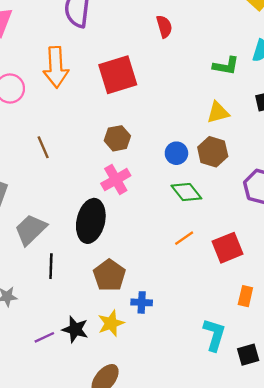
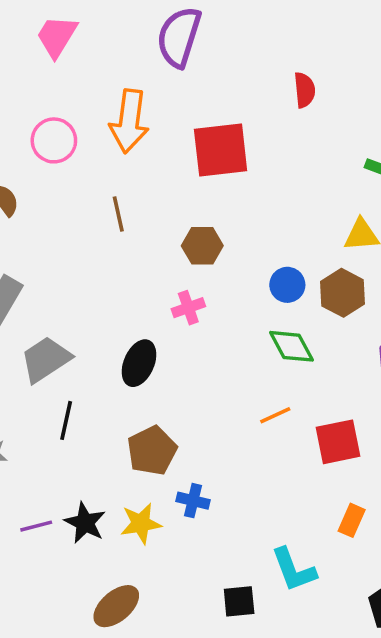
brown line: (43, 147) -> (118, 214), moved
pink cross: (116, 180) -> (188, 308), size x0.7
black ellipse: (91, 221) -> (139, 363), size x0.7
cyan L-shape: (214, 335) -> (294, 570), turned 132
black square: (248, 355) -> (239, 601), moved

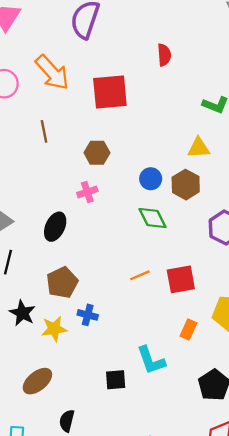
orange arrow: (129, 121) -> (52, 72), turned -51
orange line: (275, 415) -> (140, 275), moved
black star: (85, 523) -> (22, 313), moved

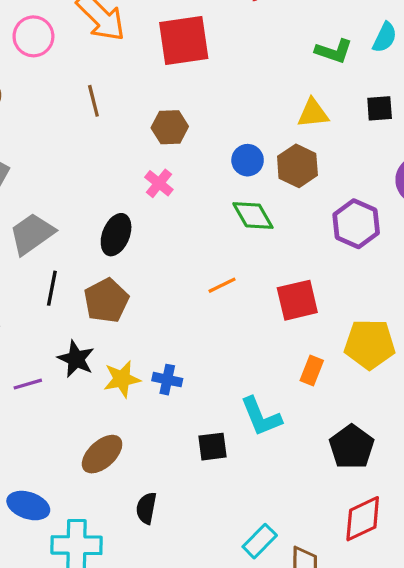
pink cross: (87, 192) -> (159, 183), turned -30
orange line: (140, 275) -> (222, 285), moved
brown pentagon: (62, 282) -> (106, 301), moved
blue cross: (88, 315) -> (167, 380), moved

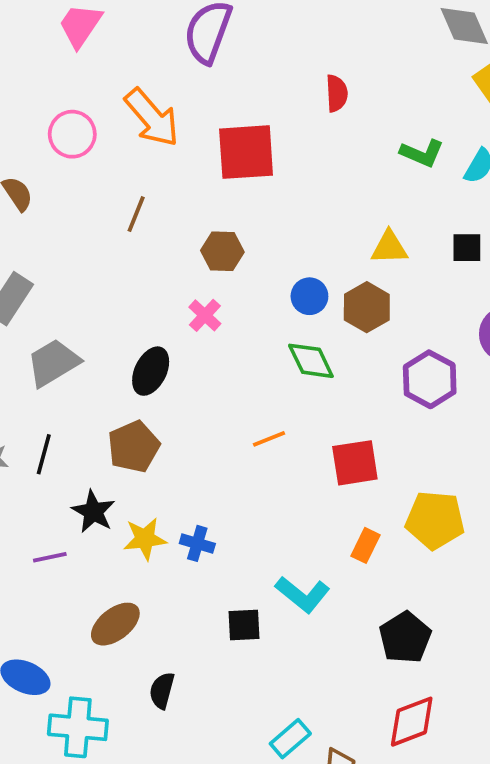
green L-shape: (334, 51) -> (422, 153), moved
brown line: (93, 101) -> (136, 214), turned 32
black line: (52, 288) -> (44, 454), moved
purple line: (28, 384) -> (50, 557), moved
cyan L-shape: (261, 417) -> (303, 594), turned -33

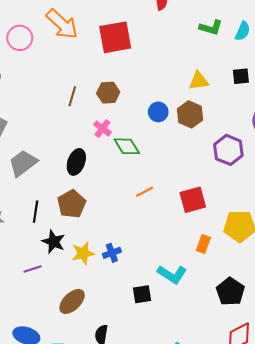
brown line: (136, 214) -> (72, 96), moved
green diamond: (311, 361) -> (127, 146), moved
black line: (44, 454) -> (36, 212), moved
blue cross: (197, 543) -> (112, 253), turned -30

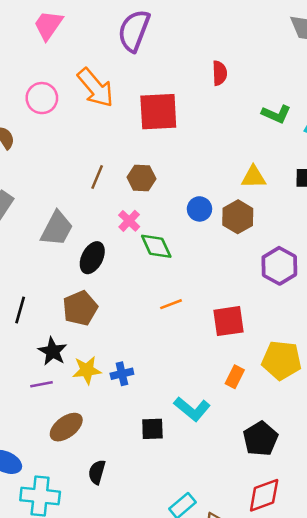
gray trapezoid: (23, 163) -> (57, 229), moved, turned 148
black line: (36, 212) -> (20, 310), moved
purple line: (33, 269) -> (42, 384), moved

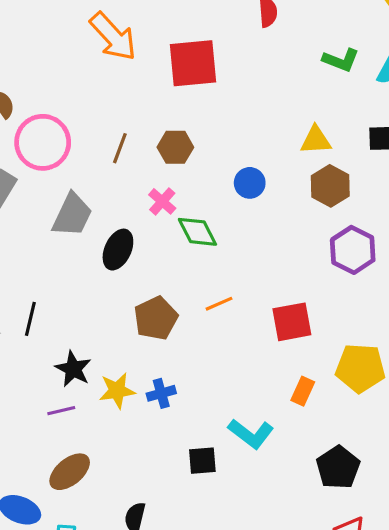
pink circle: (42, 98) -> (43, 142), moved, size x1.4
brown hexagon: (238, 217) -> (330, 186), moved
brown pentagon: (80, 308) -> (156, 318), moved
brown ellipse: (66, 427) -> (70, 472), moved

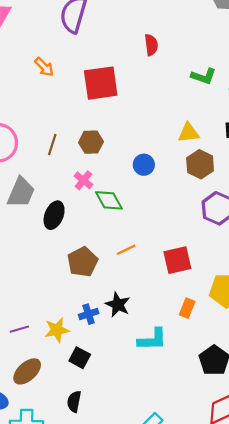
orange arrow: (113, 36) -> (44, 67), size x0.6
black star: (73, 369) -> (118, 305), moved
yellow star: (117, 391) -> (57, 330), moved
cyan L-shape: (251, 434) -> (152, 339), turned -36
black square: (202, 461) -> (80, 358), moved, turned 35

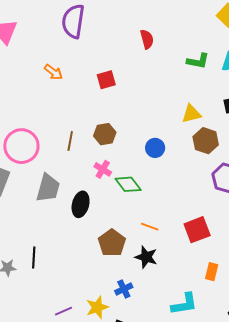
red square: (101, 83) -> (106, 80), size x0.6
orange line: (126, 250) -> (150, 227), turned 54
black star: (118, 305) -> (146, 257), moved

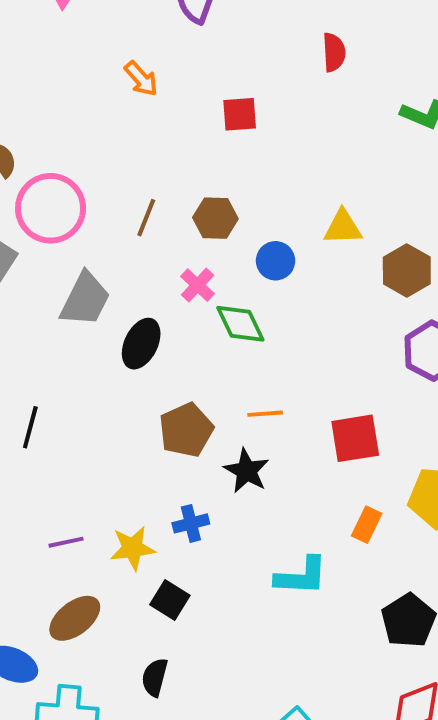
yellow triangle: (191, 114) -> (343, 227), moved
blue circle: (155, 148) -> (276, 261), moved
orange line: (150, 227) -> (265, 414), turned -36

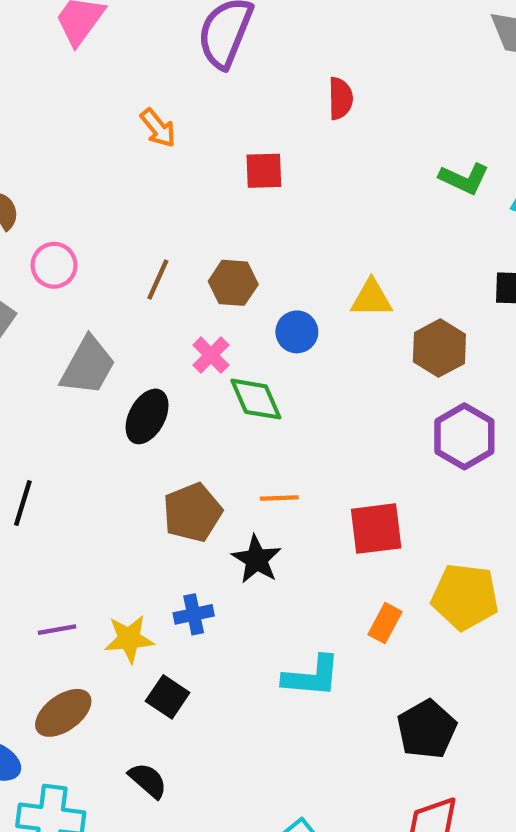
red semicircle: (334, 52) -> (340, 98), moved
pink circle: (51, 208) -> (54, 265), size x0.6
black semicircle: (155, 677) -> (148, 780), turned 114

